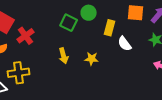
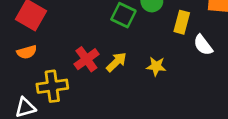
red cross: (26, 36) -> (86, 59), moved
yellow arrow: (64, 56) -> (116, 62), turned -119

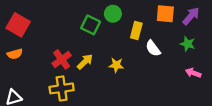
yellow cross: (52, 86) -> (62, 88), moved

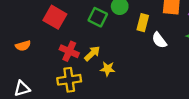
red square: (18, 25) -> (55, 17), moved
red cross: (62, 59) -> (69, 51), turned -30
yellow star: (116, 65) -> (108, 69), moved

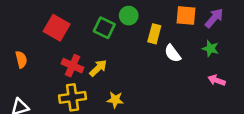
orange semicircle: (23, 46) -> (21, 60), turned -88
yellow star: (108, 69) -> (115, 100), moved

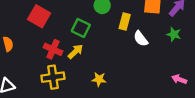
green square: (104, 28) -> (81, 28), moved
pink arrow: (217, 80) -> (179, 79), moved
yellow star: (115, 100) -> (99, 79), moved

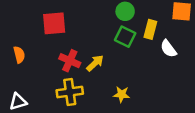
red square: (39, 16) -> (54, 23), turned -35
green square: (81, 28) -> (125, 37), moved

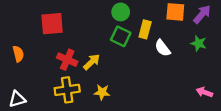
yellow star: (121, 94) -> (102, 92), moved

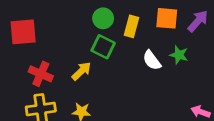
yellow rectangle: (145, 29) -> (132, 26), moved
green star: (199, 43) -> (179, 55), moved
yellow arrow: (92, 62) -> (81, 71), moved

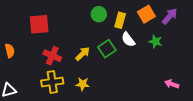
orange square: (167, 18) -> (146, 14), turned -36
green square: (103, 47) -> (107, 49), moved, turned 30
white semicircle: (152, 60) -> (128, 39), moved

